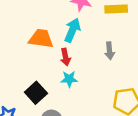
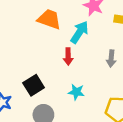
orange trapezoid: (41, 39) -> (49, 19), moved
cyan star: (69, 79) -> (76, 92), moved

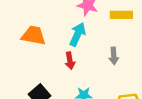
orange trapezoid: (49, 19) -> (34, 35), moved

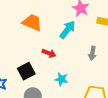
red arrow: (70, 61) -> (49, 53), moved, turned -72

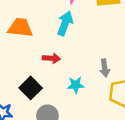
gray arrow: (92, 53) -> (105, 68), moved

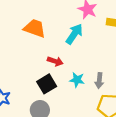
cyan star: (76, 85) -> (77, 80), moved
black square: (31, 88) -> (47, 84), moved

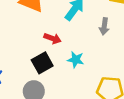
gray arrow: (99, 81) -> (104, 26), moved

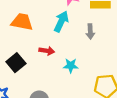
black square: (42, 63) -> (16, 63), moved

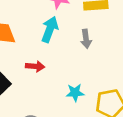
cyan star: (71, 66) -> (75, 93), moved

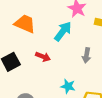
gray arrow: (86, 39) -> (87, 55), moved

